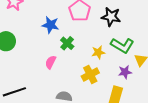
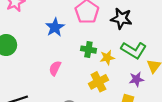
blue star: (50, 25) -> (55, 27), turned 30
green cross: (67, 43) -> (88, 50), moved, turned -32

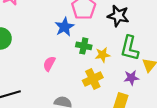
blue star: (55, 27) -> (65, 27), moved
green L-shape: (134, 50) -> (130, 48), turned 70

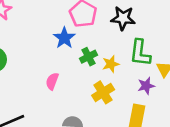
green cross: (84, 46) -> (89, 57), turned -32

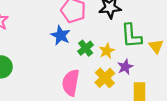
pink semicircle: (52, 81) -> (71, 83), moved, size x1.6
purple star: (146, 86) -> (125, 67), moved

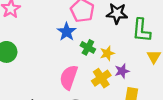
green L-shape: (131, 36) -> (141, 30), moved
green cross: (86, 48) -> (88, 47), turned -32

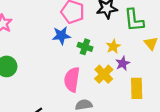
blue star: (67, 32) -> (61, 36), turned -30
yellow star: (107, 53) -> (113, 46), moved

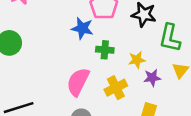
green cross: (85, 47) -> (105, 50), turned -32
purple star: (123, 63) -> (152, 78), moved

